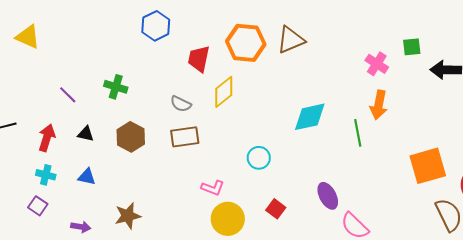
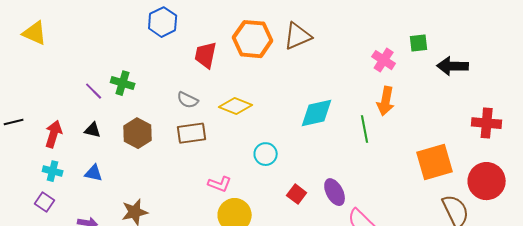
yellow diamond: (224, 92) -> (236, 106), moved, turned 60
purple line: (68, 95) -> (94, 91), moved
red square: (276, 209) -> (297, 194), moved

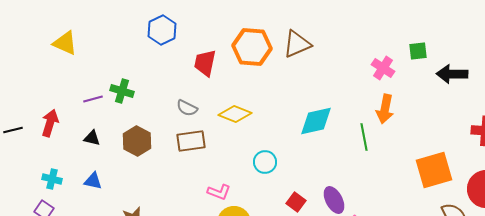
yellow triangle: (35, 33) -> (65, 43), moved
purple line: (94, 91) -> (93, 99), turned -60
red arrow: (54, 134) -> (50, 123), moved

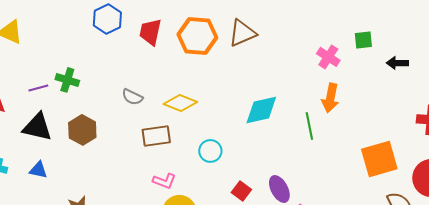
red trapezoid: (205, 63) -> (150, 32), moved
black arrow: (452, 74) -> (397, 63), size x0.7
black triangle: (92, 138) -> (37, 127), size x1.8
brown rectangle: (191, 141) -> (156, 136), moved

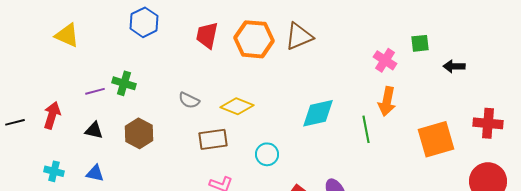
blue hexagon: (107, 19) -> (144, 22), moved
black triangle: (37, 127) -> (94, 130), size x0.6
orange square: (379, 159) -> (436, 139), moved

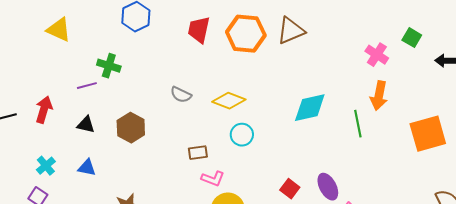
green square: (420, 43) -> (412, 38), turned 36
green cross: (124, 83) -> (109, 66), moved
brown rectangle: (213, 139) -> (198, 153), moved, size x0.7
cyan circle: (267, 154) -> (242, 135), moved
cyan cross: (54, 171) -> (46, 166), turned 36

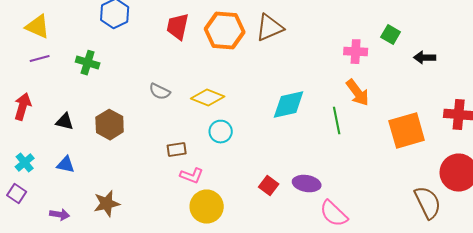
pink cross: (377, 55) -> (356, 52), turned -30
purple line: (87, 86) -> (40, 59), moved
orange arrow: (379, 96) -> (358, 93), turned -48
purple ellipse: (328, 187) -> (307, 184), turned -52

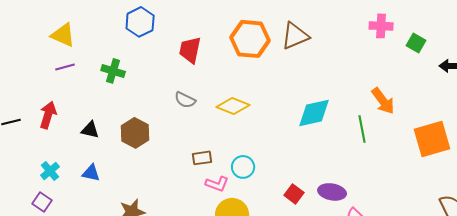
red trapezoid: (178, 27) -> (190, 50), moved
pink cross: (356, 52) -> (381, 26), moved
cyan circle: (221, 132) -> (243, 167), moved

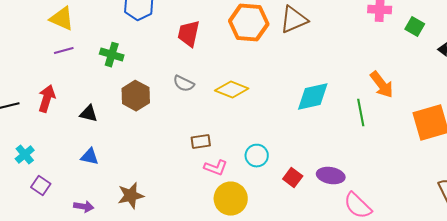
brown hexagon: (135, 133) -> (136, 96), moved
cyan circle: (243, 167) -> (257, 156), moved
cyan cross: (50, 171) -> (25, 155), moved

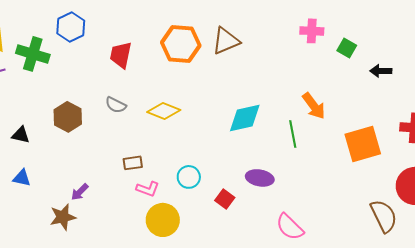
green cross: (112, 55) -> (33, 54), moved, size x1.4
purple ellipse: (331, 176) -> (260, 178), moved
purple arrow: (84, 207) -> (80, 192), moved, turned 126

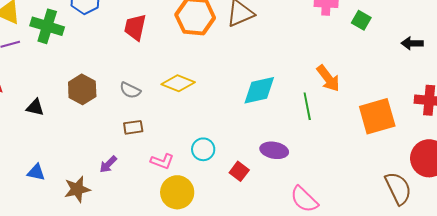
black arrow: (381, 71) -> (412, 43), moved
gray semicircle: (116, 105) -> (130, 90), moved
brown rectangle: (133, 163) -> (133, 127), moved
blue triangle: (22, 178) -> (36, 172), moved
purple arrow: (80, 192) -> (108, 164), moved

